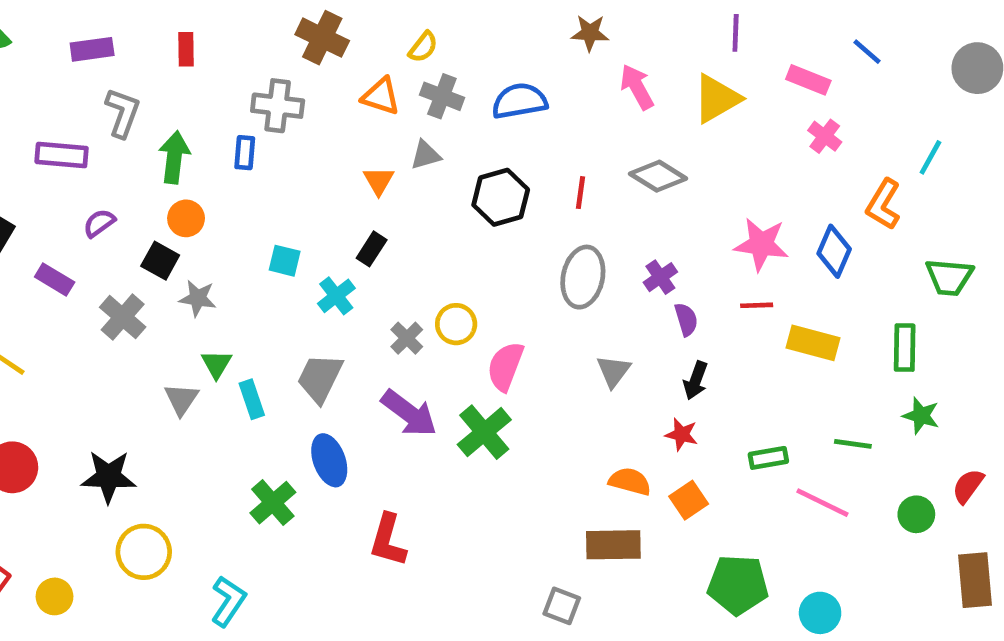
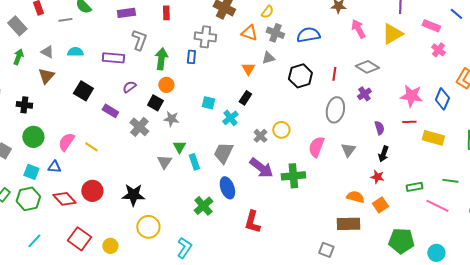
purple cross: (660, 277) -> (364, 94), moved
pink semicircle: (505, 366) -> (316, 147), moved
green cross: (484, 432) -> (293, 176), turned 35

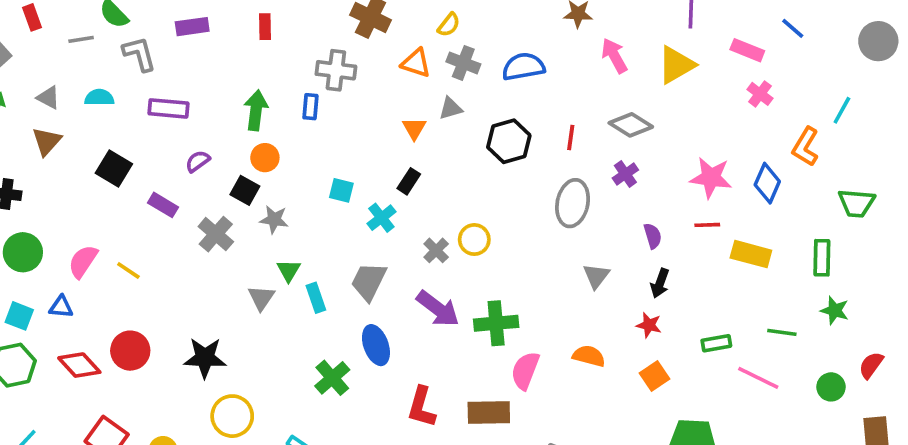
gray L-shape: (139, 40) -> (139, 54), moved, turned -35
pink semicircle: (316, 147) -> (525, 371), moved
orange semicircle: (355, 197) -> (589, 356), moved
brown rectangle: (348, 224) -> (489, 412), moved

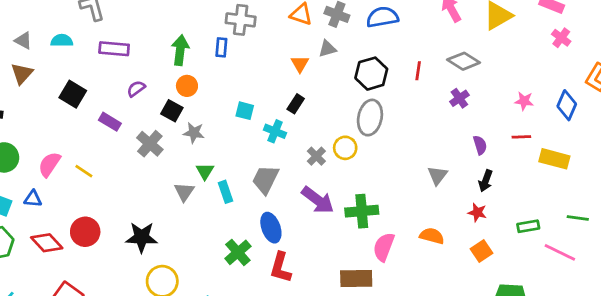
pink star: (711, 178) -> (524, 101), size x0.6
gray ellipse: (573, 203) -> (370, 118), moved
cyan cross: (381, 218) -> (275, 131), turned -30
red L-shape: (421, 407) -> (281, 268), moved

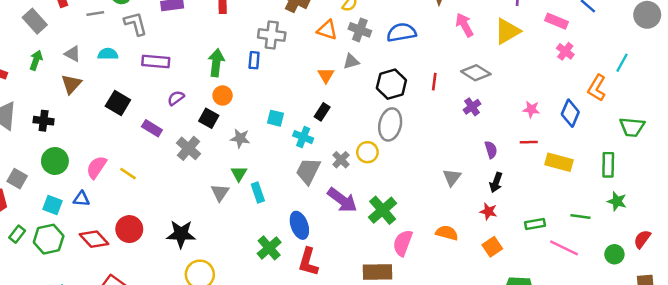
gray star: (194, 133) -> (240, 138), moved
gray trapezoid: (265, 179) -> (308, 171), moved
green cross: (362, 211) -> (383, 210), turned -36

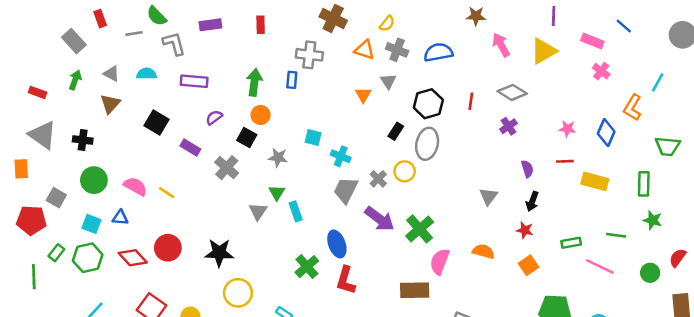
gray triangle: (351, 61) -> (388, 81), turned -48
black rectangle: (322, 112) -> (396, 131), moved
pink semicircle: (97, 167) -> (135, 186), turned 85

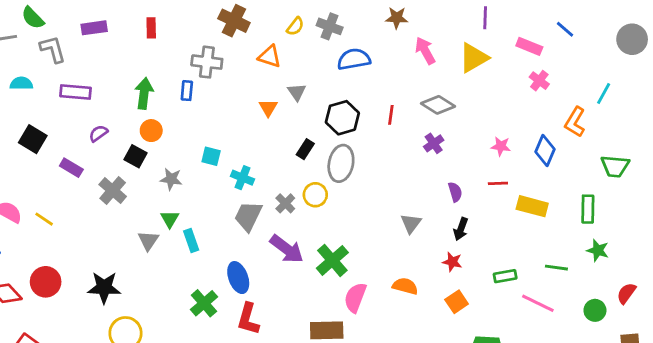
gray cross: (397, 50) -> (330, 26), moved

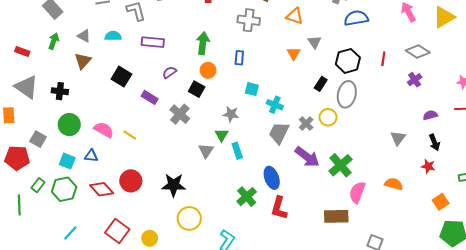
blue rectangle: (187, 91) -> (239, 58), moved
gray star: (171, 179) -> (231, 114), moved
purple semicircle: (455, 192) -> (430, 115), turned -88
black arrow: (461, 229) -> (434, 142), turned -42
orange square: (457, 302) -> (441, 202), moved

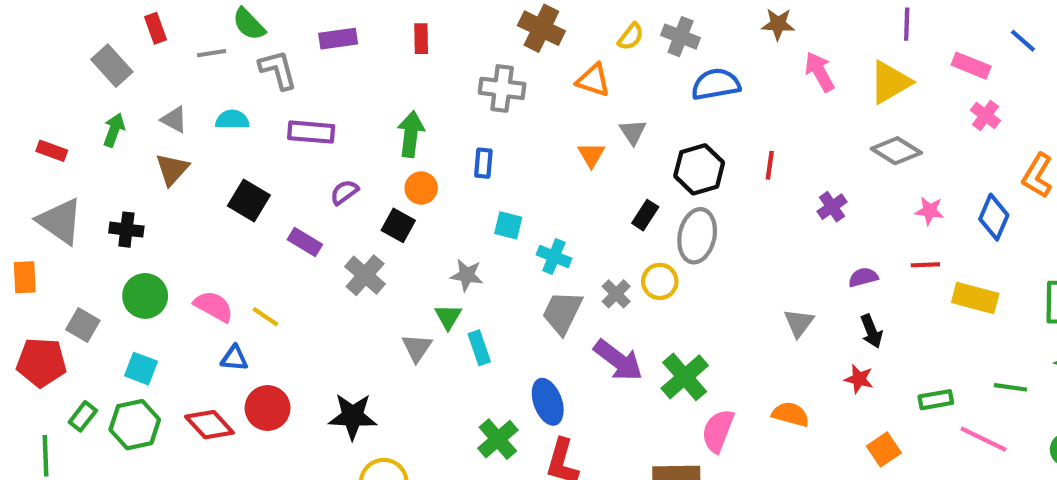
gray diamond: (418, 52) -> (896, 151), moved
blue triangle: (91, 156) -> (234, 358), moved

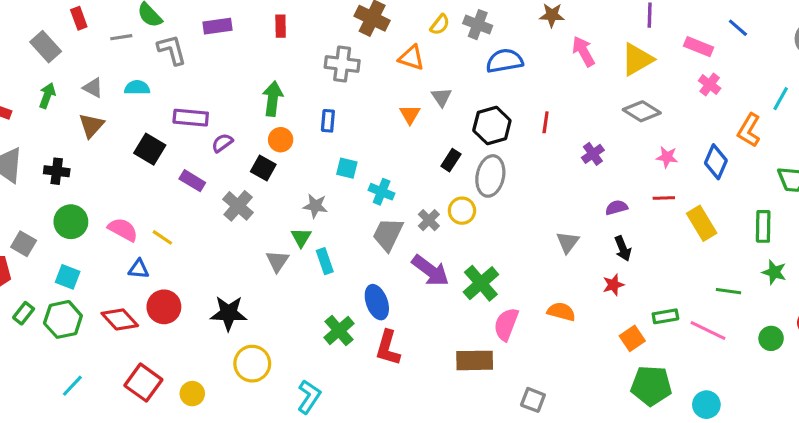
purple rectangle: (311, 132) -> (191, 118), moved
yellow rectangle: (975, 298) -> (702, 223), turned 44
red star: (859, 379) -> (613, 285), turned -30
green rectangle: (936, 400) -> (665, 316), moved

